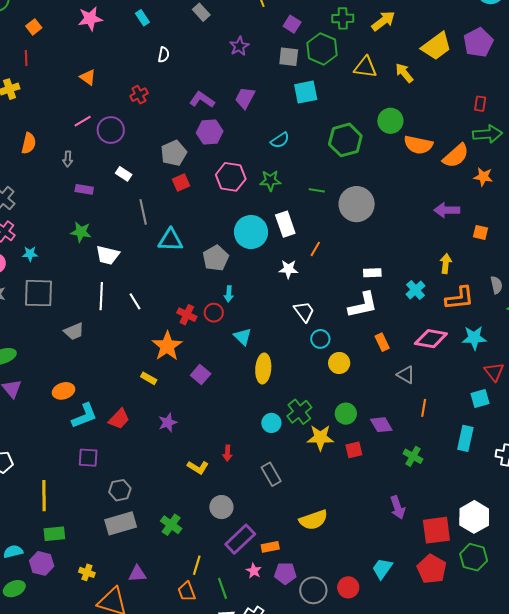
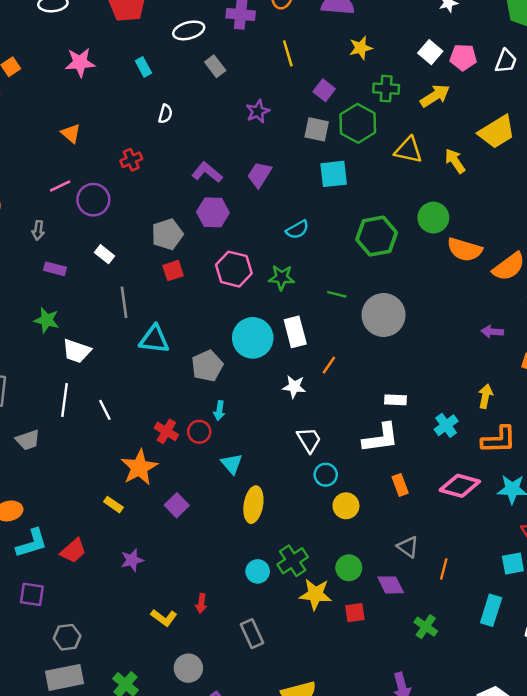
purple arrow: (447, 210) -> (492, 332), size x0.7
gray triangle: (406, 375) -> (408, 547), moved

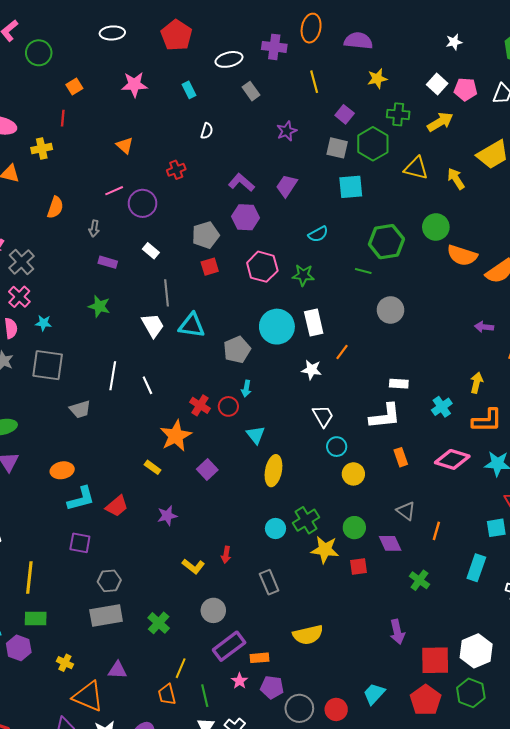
green line: (337, 294) -> (363, 271), moved
gray circle: (384, 315) -> (390, 310), size x0.7
white trapezoid: (77, 351) -> (153, 325), moved, turned -140

